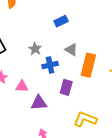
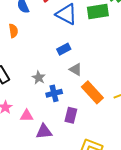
gray triangle: (71, 50) -> (76, 69), moved
orange rectangle: (88, 65) -> (92, 92), turned -55

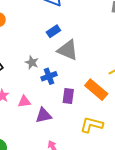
gray triangle: (76, 69) -> (68, 50), size x1.6
orange rectangle: (92, 92) -> (96, 90), moved

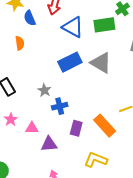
blue rectangle: (53, 31) -> (70, 62), size x1.6
gray triangle: (68, 50) -> (101, 63), moved

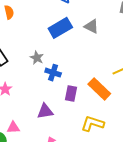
gray triangle: (101, 63) -> (91, 26), size x0.7
blue cross: (60, 106) -> (53, 73), turned 35
pink triangle: (32, 128) -> (13, 128), moved

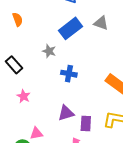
gray star: (37, 58) -> (49, 51), moved
purple rectangle: (71, 94) -> (86, 124), moved

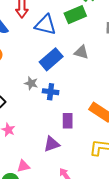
blue cross: (69, 74) -> (51, 92), moved
purple rectangle: (86, 124) -> (68, 121), moved

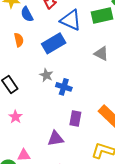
blue rectangle: (51, 59) -> (54, 43), moved

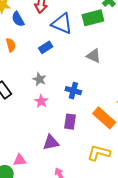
blue rectangle: (54, 43) -> (46, 47), size x0.6
blue cross: (64, 87) -> (73, 91), moved
pink star: (15, 117) -> (41, 101), moved

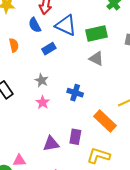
green rectangle: (93, 18) -> (96, 34), moved
blue semicircle: (18, 19) -> (35, 25), moved
purple rectangle: (70, 122) -> (75, 137), moved

